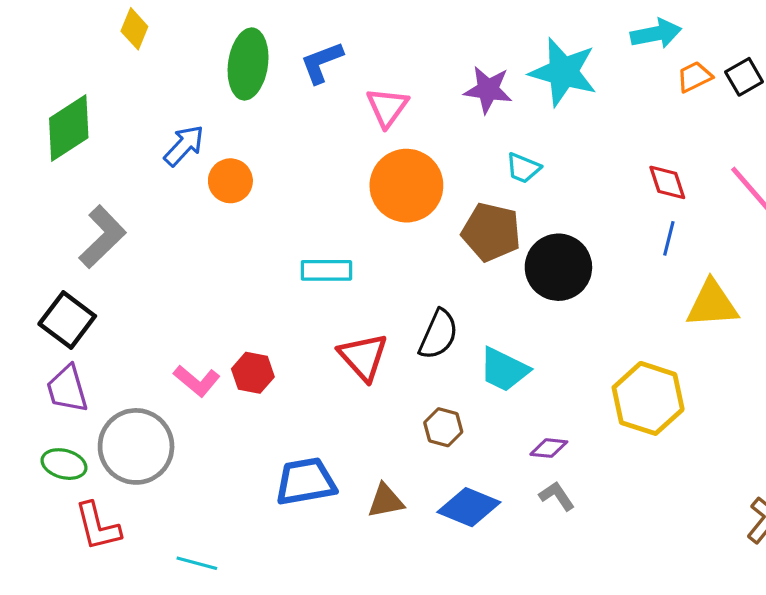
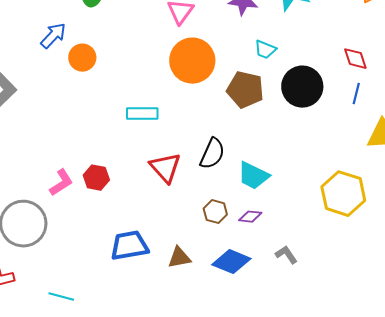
black circle: (558, 267) -> (302, 87), moved
pink L-shape: (197, 381) -> (61, 183), turned -72
purple diamond: (549, 448) -> (250, 217), moved

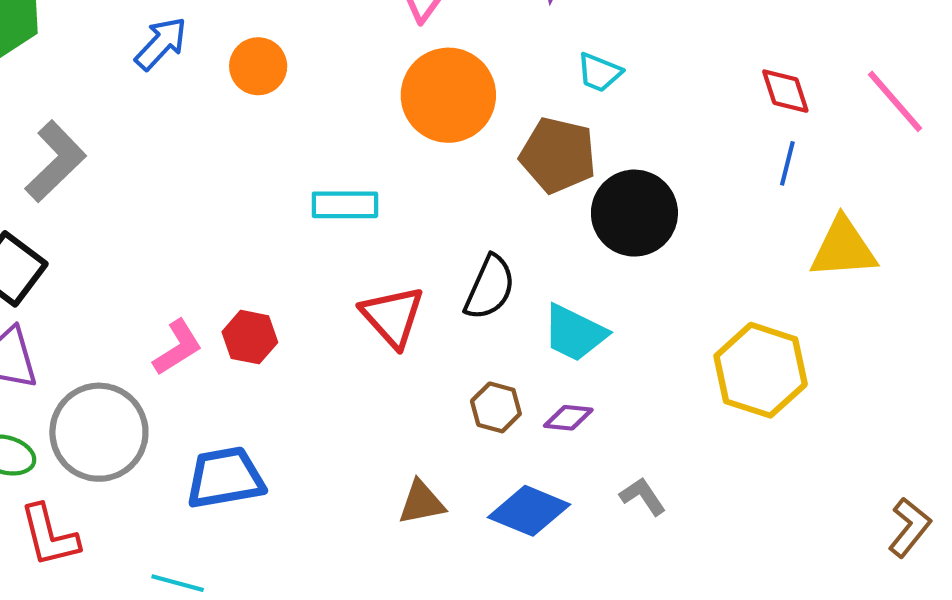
orange circle: (82, 58) -> (258, 66), moved
black circle: (302, 87) -> (634, 213), moved
blue trapezoid: (129, 246) -> (225, 478), moved

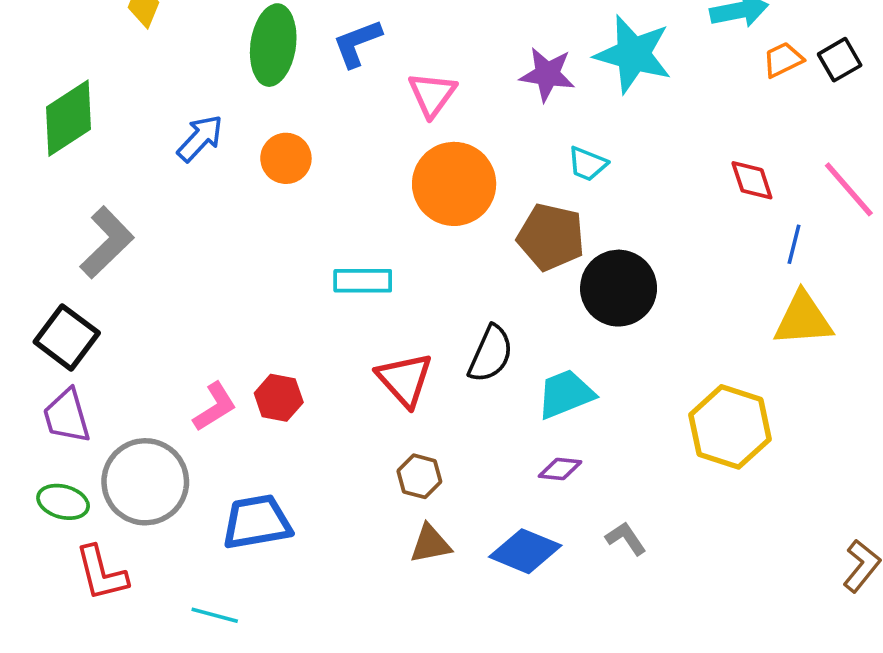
blue line: (787, 163) -> (794, 244), moved
cyan trapezoid: (575, 333) -> (566, 394), turned 132
brown hexagon: (496, 407) -> (419, 476), moved

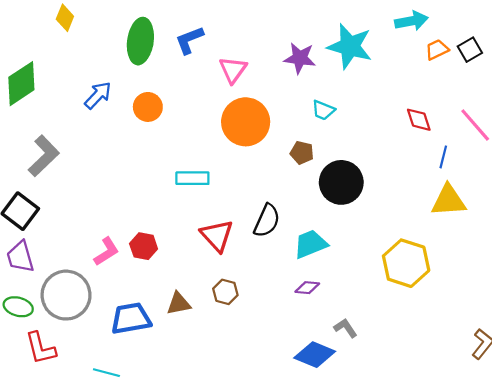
brown pentagon: (551, 237) -> (302, 153), size x0.6
brown triangle: (430, 544) -> (179, 304), moved
blue diamond: (525, 551) -> (315, 355), moved

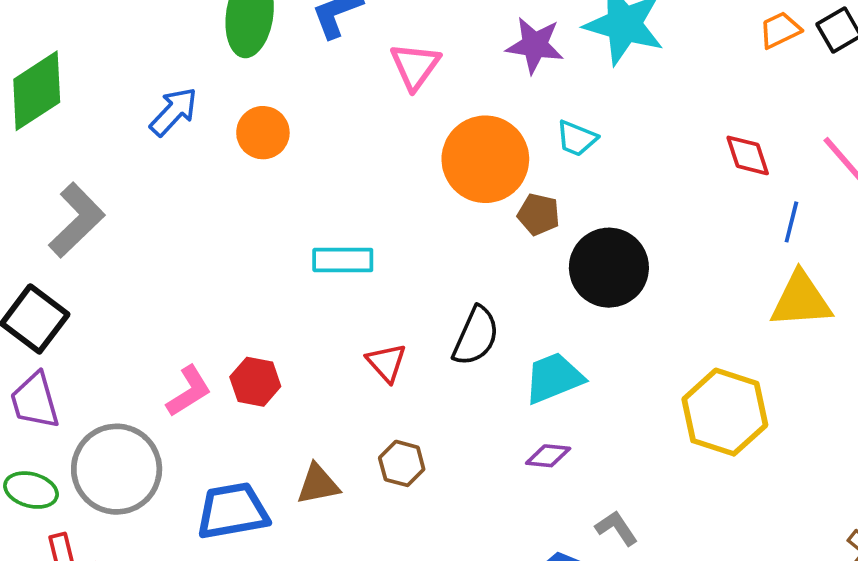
orange circle: (246, 122) -> (485, 159), moved
red triangle: (217, 236) -> (386, 363), size x0.7

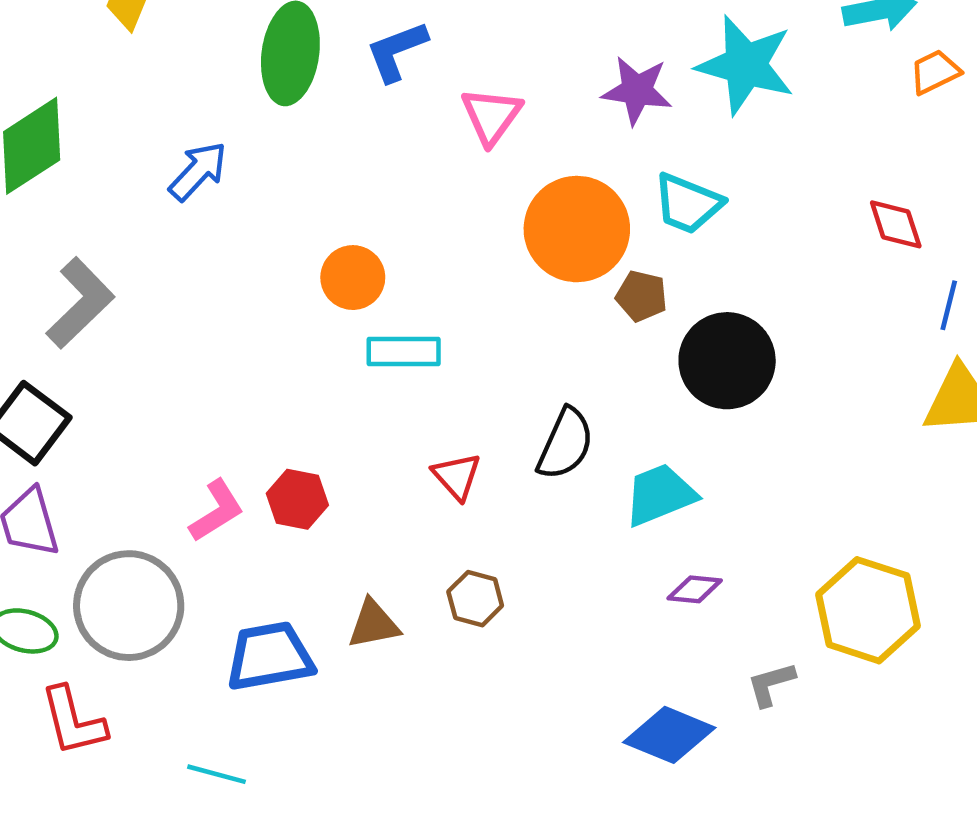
orange circle: (263, 133) -> (353, 278), moved
cyan trapezoid: (577, 138) -> (688, 204), size x1.4
yellow hexagon: (725, 412) -> (868, 610), moved
purple diamond: (548, 456) -> (695, 589), moved
gray L-shape: (617, 528) -> (771, 684), moved, turned -72

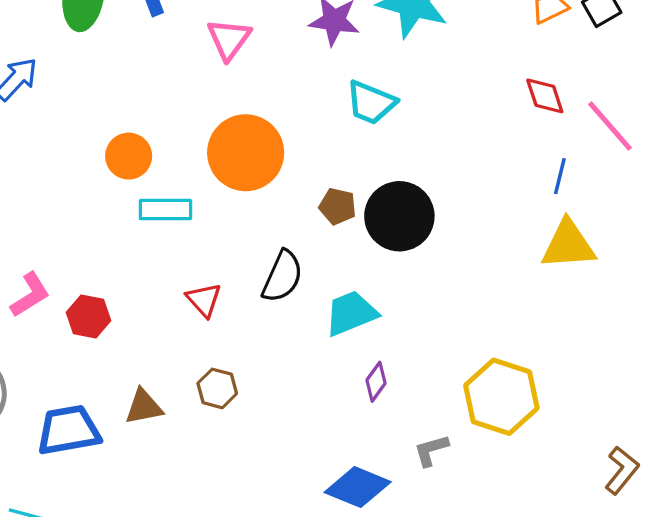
red diamond: (896, 224) -> (545, 96), moved
orange circle: (577, 229) -> (246, 153), moved
brown pentagon: (642, 296) -> (338, 206), moved
pink L-shape: (216, 511) -> (30, 295), moved
purple diamond: (695, 589) -> (376, 382), turned -60

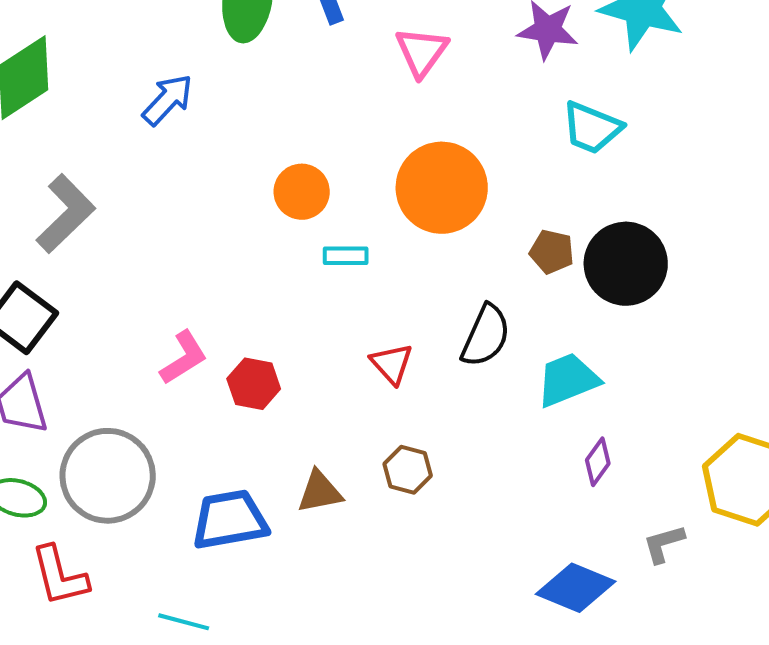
cyan rectangle: (165, 210) -> (346, 256), size x0.7

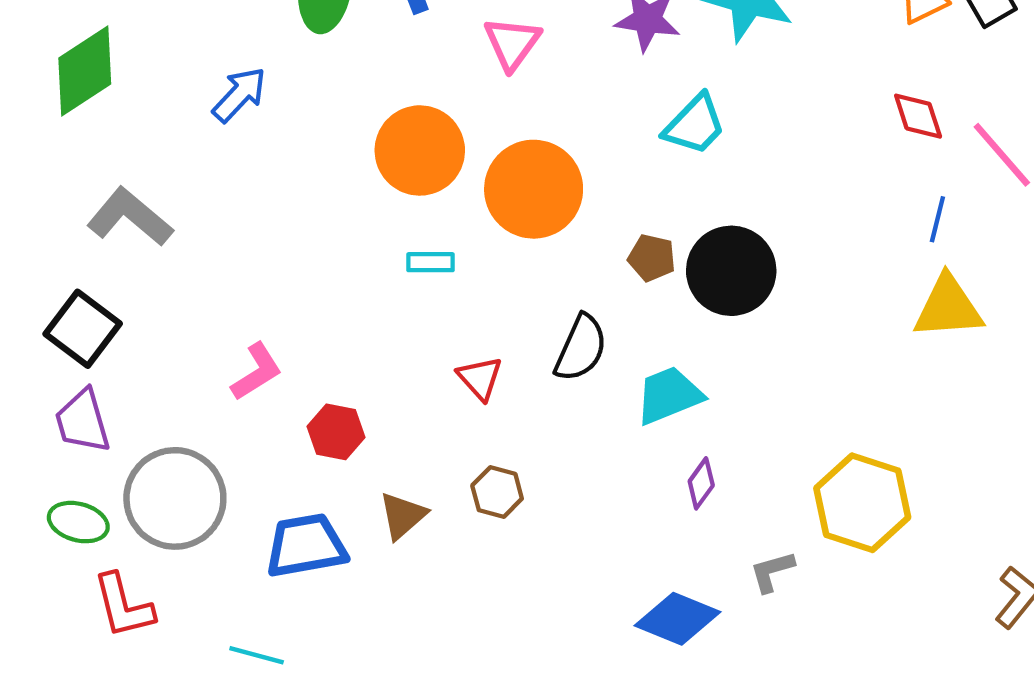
cyan trapezoid: (592, 128) -> (695, 125), turned -68
orange circle: (302, 192) -> (420, 150), moved, size x1.5
gray L-shape: (66, 214) -> (130, 217), turned -96
red hexagon: (254, 384) -> (336, 432), moved
brown triangle: (320, 492) -> (403, 516), turned -30

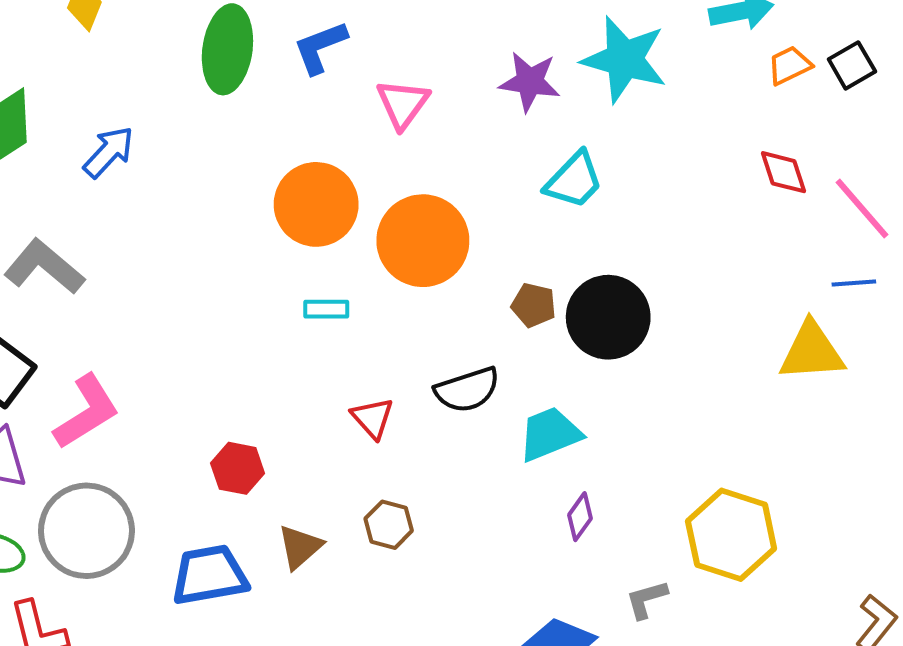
blue arrow: (239, 95) -> (109, 152), moved
blue line: (937, 219) -> (854, 283), moved, turned 72
black semicircle: (581, 348) -> (467, 390), turned 48
pink L-shape: (257, 372) -> (86, 412), moved, size x1.4

